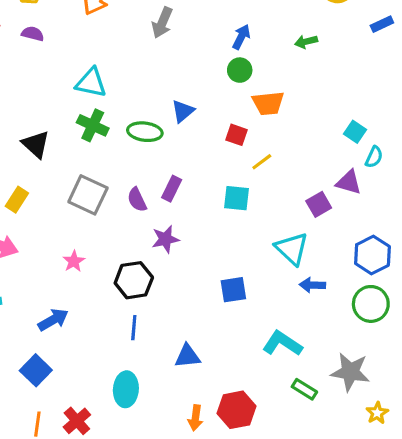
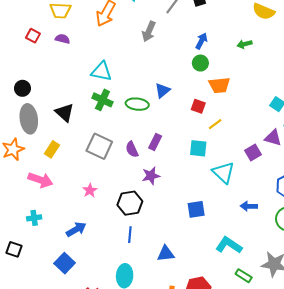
cyan triangle: (292, 249) -> (224, 173), moved

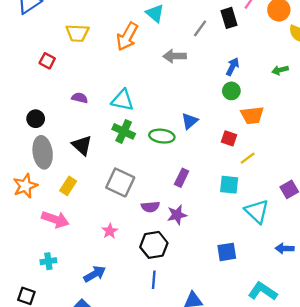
gray arrow: (149, 31) -> (175, 56), turned 66
purple semicircle: (62, 39) -> (80, 98), moved
purple semicircle: (132, 149) -> (150, 207), moved, turned -70

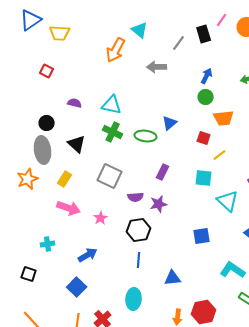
yellow trapezoid: (77, 33) -> (60, 33), moved
black circle: (36, 119) -> (47, 123), moved
pink arrow: (55, 219) -> (69, 208), moved

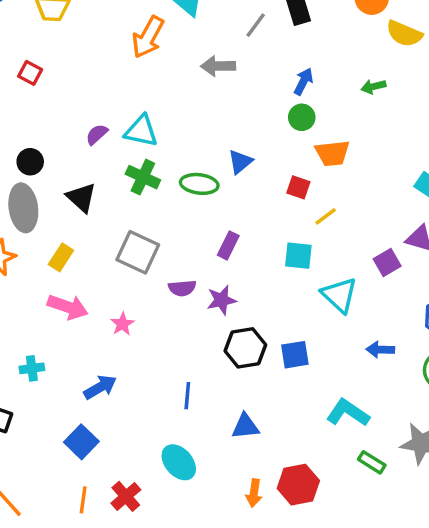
purple semicircle: (75, 103) -> (97, 134), moved, turned -56
black hexagon: (139, 230) -> (245, 348), moved
cyan ellipse: (134, 299) -> (179, 462), turned -45

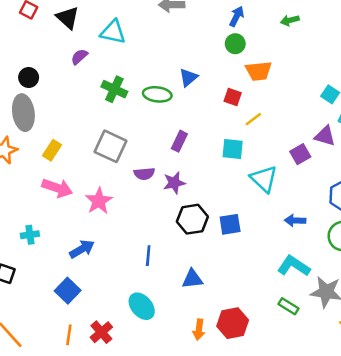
cyan triangle: (141, 131) -> (113, 32), moved
black triangle: (81, 198) -> (68, 18), moved
pink star: (122, 324) -> (99, 201), size x1.5
cyan L-shape: (348, 413) -> (294, 266), moved

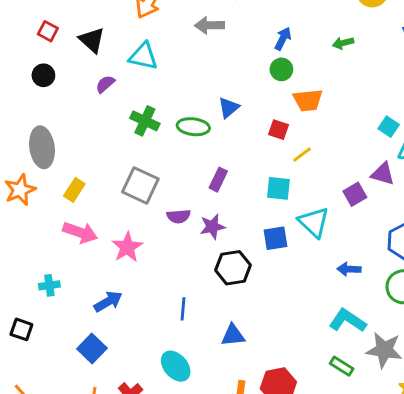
black circle: (29, 77) -> (43, 75), moved
blue square: (230, 224) -> (276, 238), moved

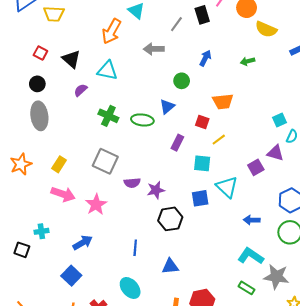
green circle: (281, 69) -> (182, 81), moved
cyan square: (389, 127) -> (280, 120), turned 32
gray ellipse: (42, 147) -> (39, 116), moved
purple rectangle: (218, 180) -> (177, 143), moved
black square: (21, 329) -> (22, 250), moved

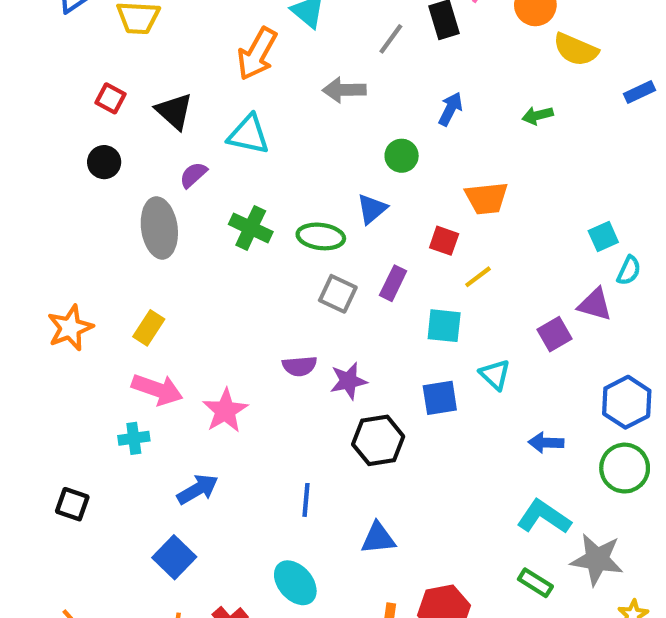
gray ellipse: (39, 116) -> (159, 228), moved
gray square: (105, 161) -> (338, 294), moved, size x0.7
cyan triangle: (227, 187) -> (495, 375), size x0.7
cyan cross: (41, 231) -> (134, 438), moved

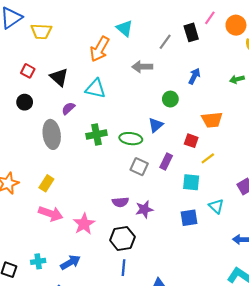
green cross: (251, 228) -> (96, 134), turned -36
cyan cross: (134, 438) -> (38, 261), moved
black hexagon: (378, 440) -> (122, 238), moved

